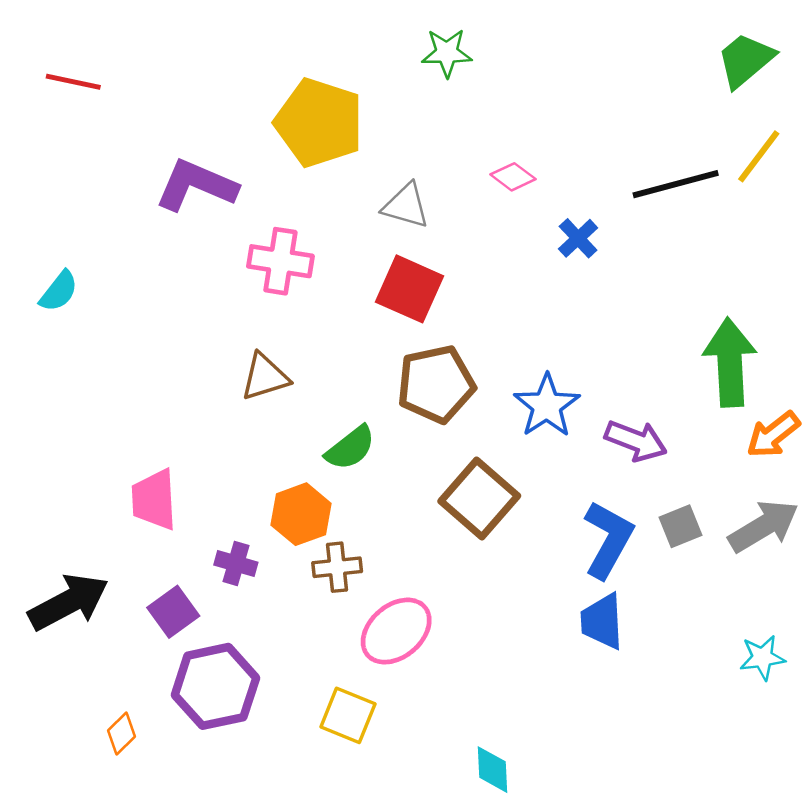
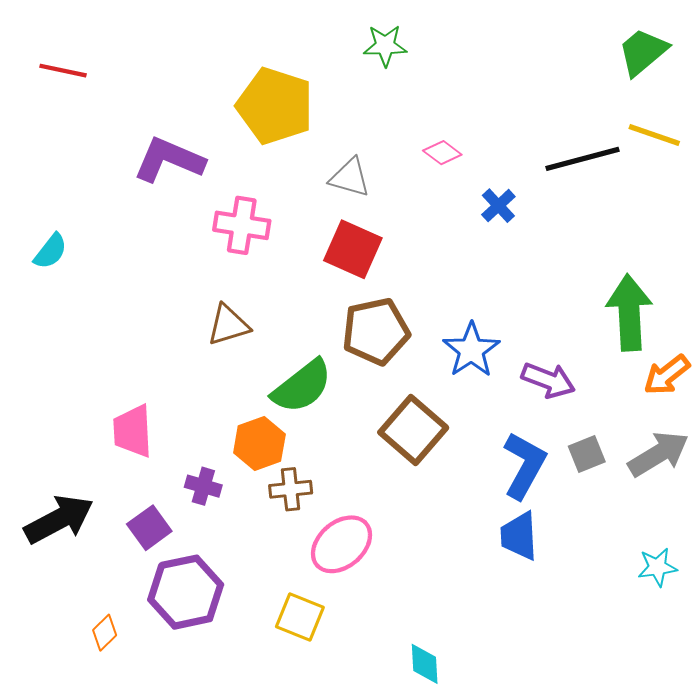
yellow line: (759, 156) -> (654, 135), turned 72
green semicircle: (350, 448) -> (302, 386), size x1.4

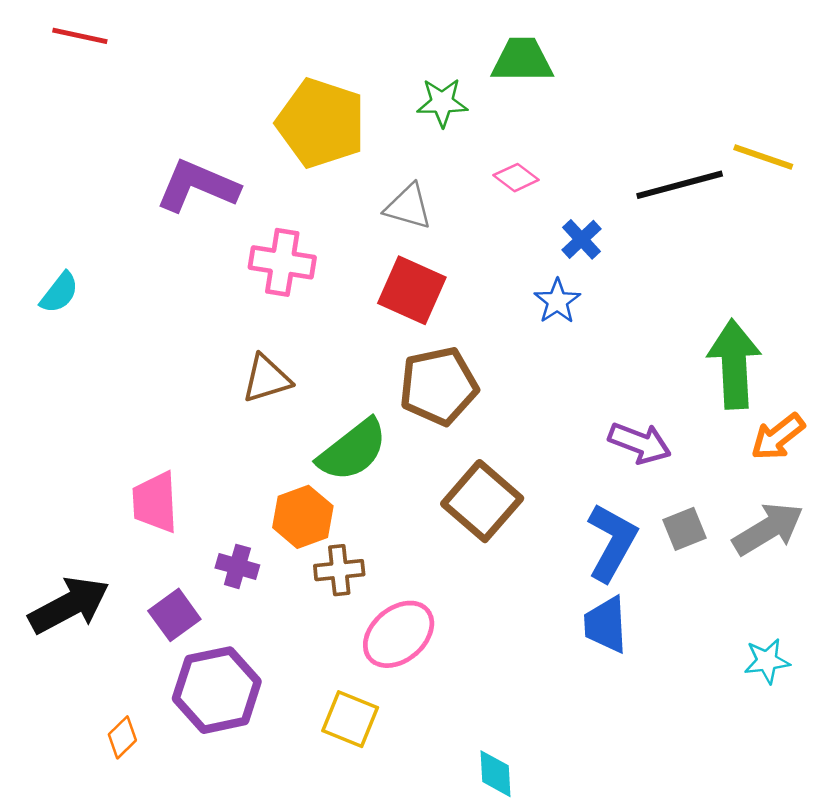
green star: (385, 46) -> (442, 102), moved
green trapezoid: (643, 52) -> (522, 60), moved, turned 40
red line: (63, 71) -> (80, 36), moved
blue star: (471, 350) -> (557, 301), moved, size x0.7

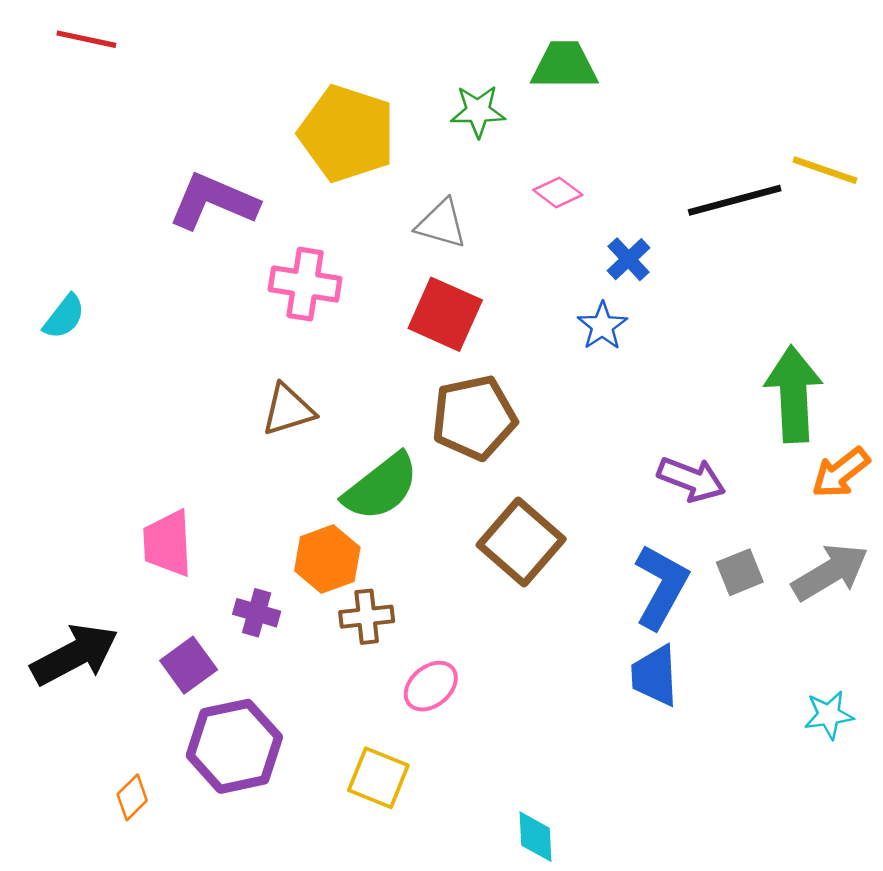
pink ellipse: (399, 634) -> (431, 686), size x0.7

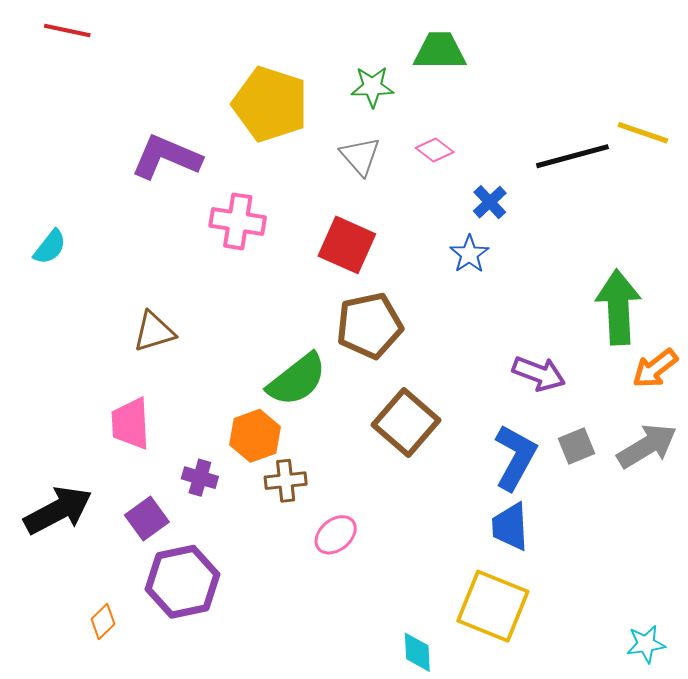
gray triangle: (441, 224) -> (360, 156), moved, turned 33
brown triangle: (288, 410) -> (154, 332), moved
cyan star: (829, 715) -> (646, 644), moved
yellow square: (378, 778) -> (493, 606), moved, size x1.5

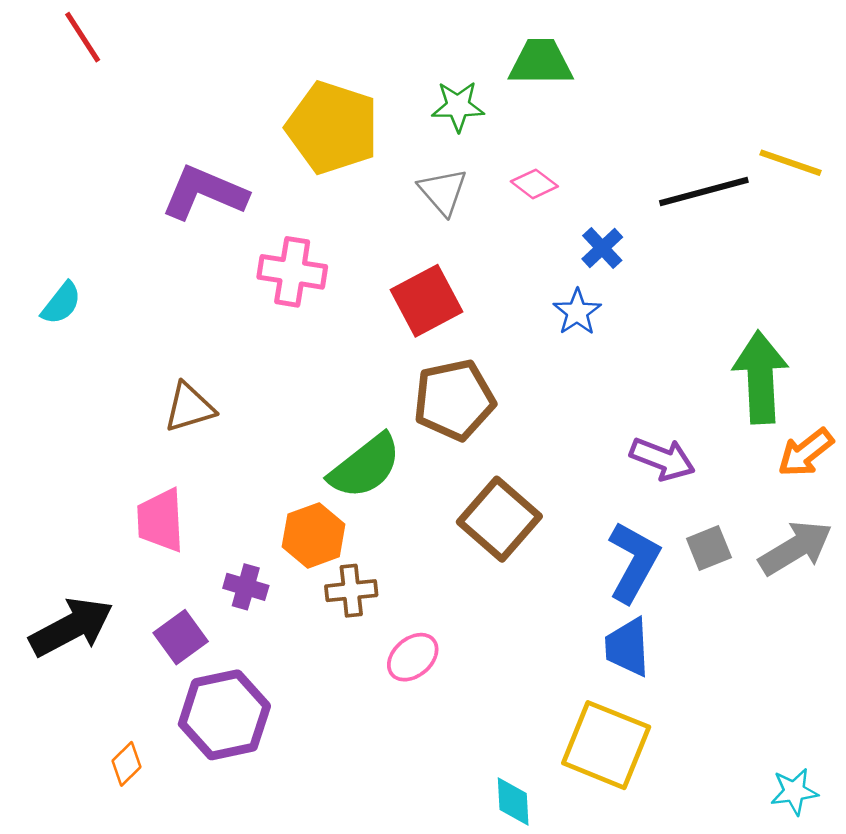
red line: (67, 31) -> (83, 37), turned 45
red square: (347, 245) -> (427, 301), turned 38

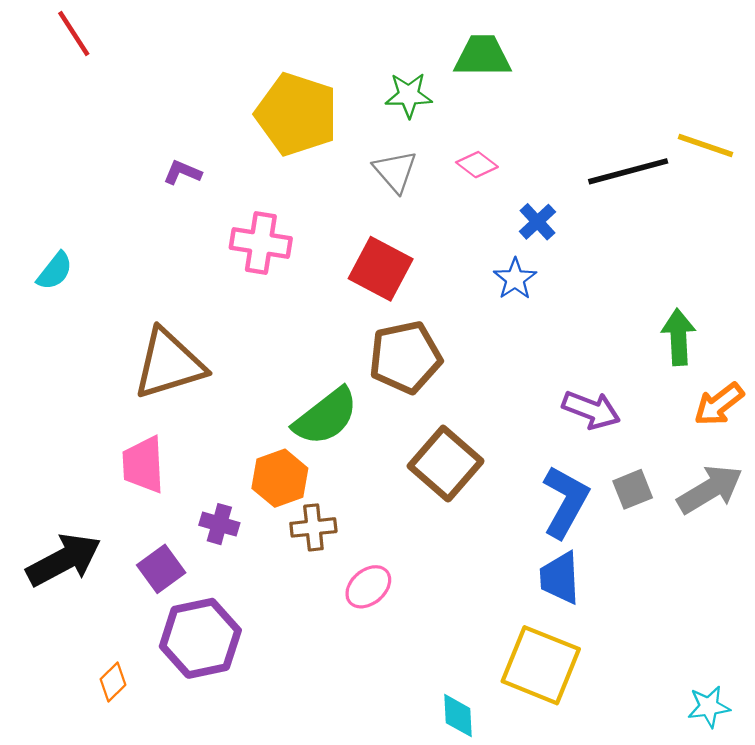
purple L-shape: (204, 193) -> (182, 172), size x0.5
red square: (427, 301) -> (381, 269), turned -34
green arrow: (760, 377) -> (679, 337), size x0.7
brown triangle: (189, 407) -> (169, 364), size x1.6

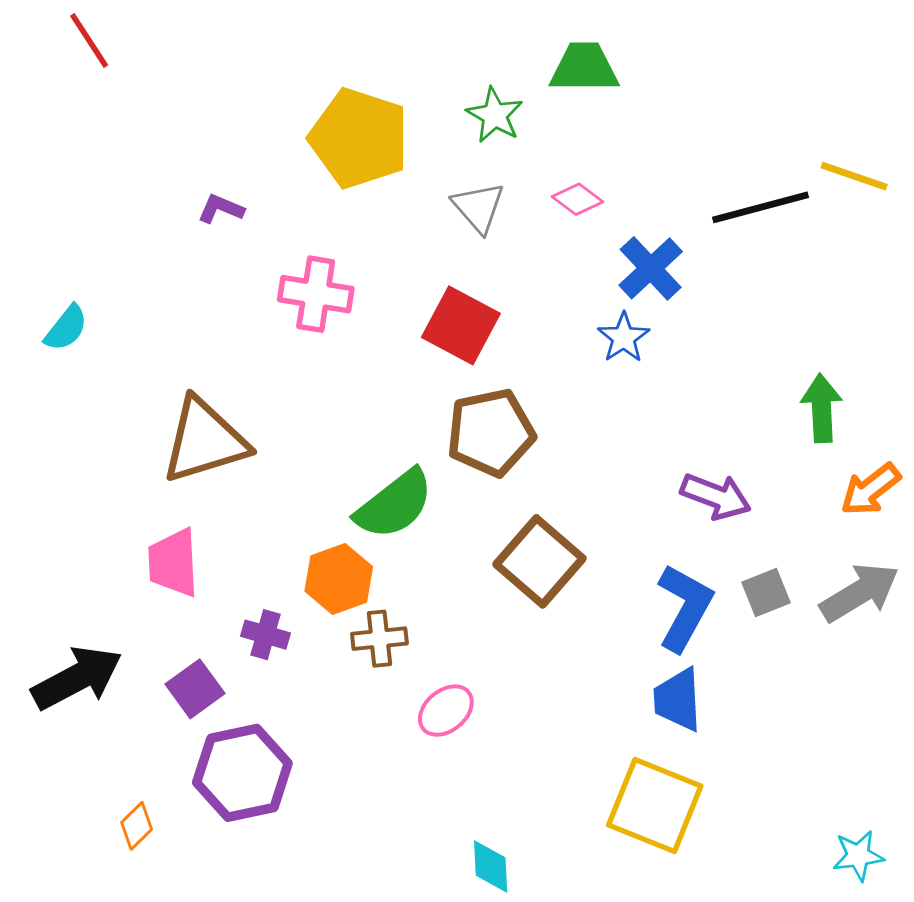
green star: (409, 95) -> (495, 115), turned 30
blue cross: (537, 222) -> (651, 268), size x1.4
cyan diamond: (458, 716) -> (491, 867), moved

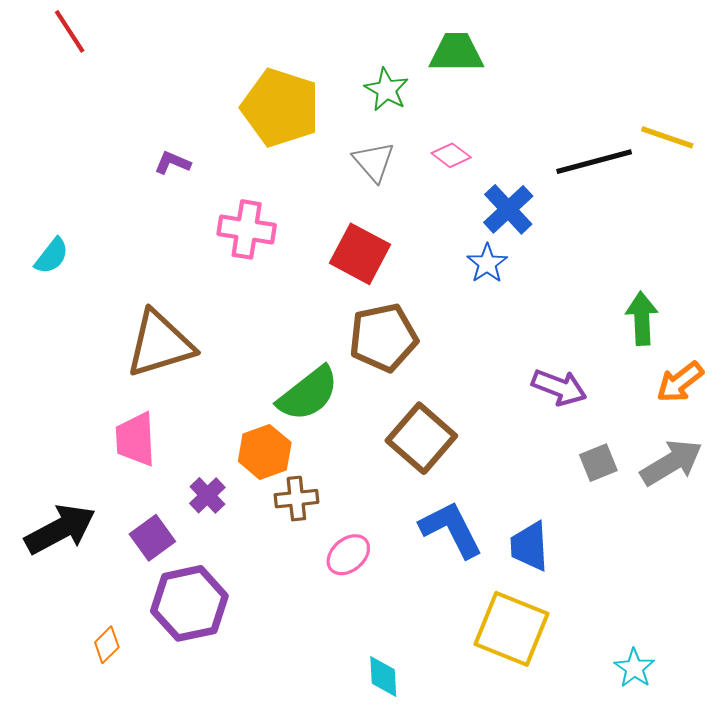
blue L-shape: (685, 607) -> (451, 529), moved, turned -56
purple cross: (266, 635) -> (207, 495), turned 30
cyan star: (858, 856) -> (634, 668), moved, turned -30

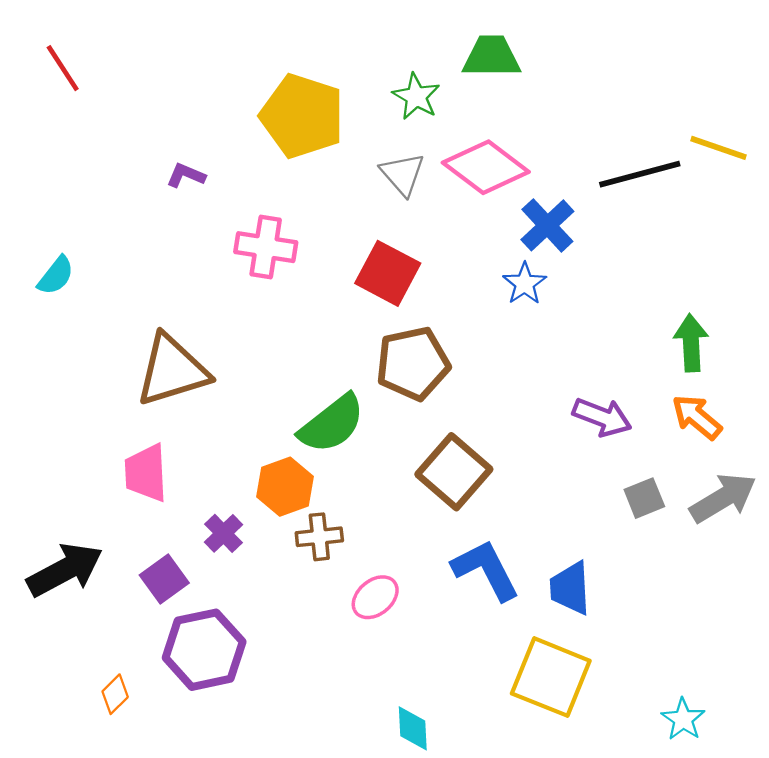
red line: (70, 31) -> (63, 68), moved
pink diamond: (451, 155) -> (486, 167), size x2.0
orange arrow: (680, 382) -> (697, 417), moved, turned 78

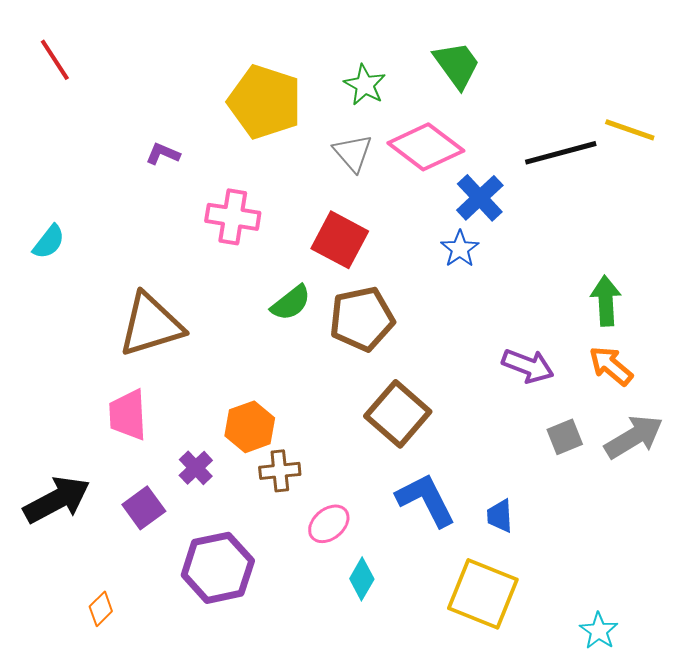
green trapezoid: (491, 57) -> (457, 65), moved, turned 54
green semicircle: (332, 424) -> (291, 303), moved, size x0.7
blue trapezoid: (570, 588) -> (500, 516), size x0.7
purple hexagon: (204, 650) -> (218, 568), moved
cyan diamond: (413, 728) -> (362, 579), moved, turned 33

